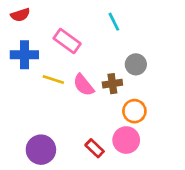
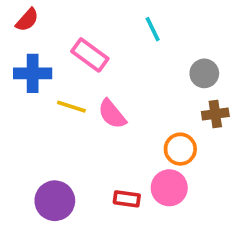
red semicircle: (20, 15) -> (27, 20), turned -30
gray circle: (136, 64) -> (204, 73), moved
brown cross: (112, 84) -> (215, 114), moved
red rectangle: (95, 148) -> (127, 199), turned -36

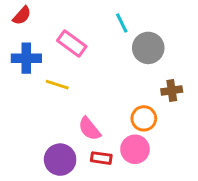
gray circle: (204, 73) -> (148, 48), moved, size x1.4
pink semicircle: (112, 114) -> (89, 129), moved
purple circle: (55, 201) -> (60, 160), moved

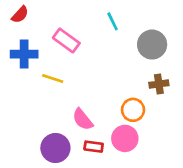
gray circle: (148, 48) -> (152, 45), moved

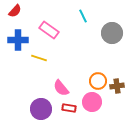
brown cross: (159, 84) -> (117, 86), moved

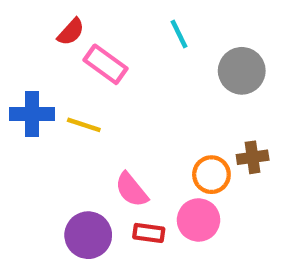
red semicircle: (15, 11) -> (71, 32), moved
blue cross: (18, 40) -> (32, 114), moved
brown cross: (117, 86) -> (253, 157), moved

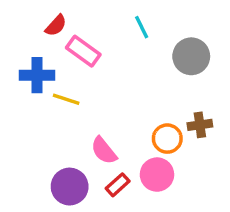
blue cross: (32, 114) -> (37, 75), moved
red rectangle: (149, 233) -> (118, 185), turned -50

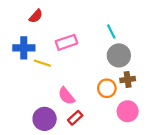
cyan line: (142, 27) -> (111, 31), moved
pink rectangle: (83, 51) -> (66, 42), moved, turned -55
gray circle: (191, 56) -> (119, 55), moved
pink circle: (157, 175) -> (128, 111), moved

